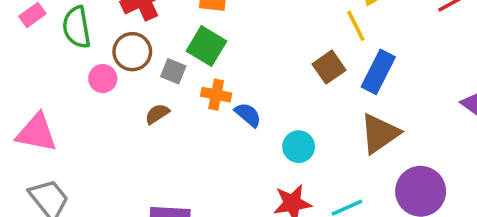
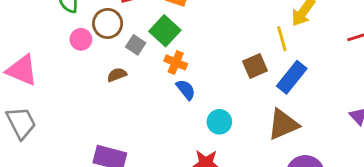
orange cross: (216, 95) -> (176, 62), moved

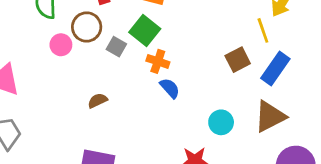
brown semicircle: (117, 75) -> (98, 101), moved
cyan circle: (219, 122) -> (221, 122), moved

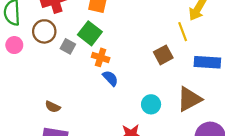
pink circle: (61, 45) -> (14, 45), moved
blue rectangle: (275, 68) -> (207, 62), moved, turned 60
brown semicircle: (98, 101) -> (53, 107), moved, turned -128

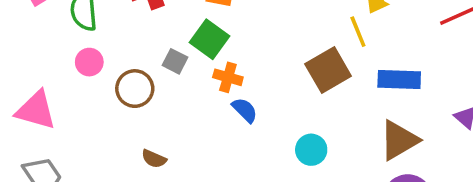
brown circle: (44, 31) -> (135, 89), moved
brown square: (163, 55) -> (328, 70), size x1.4
brown triangle: (189, 99) -> (399, 140), moved

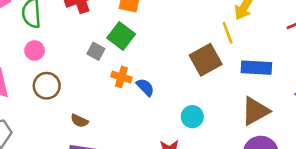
orange cross: (228, 77) -> (121, 77), moved
brown circle: (135, 89) -> (47, 86), moved

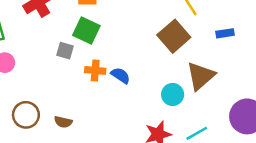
blue rectangle: (256, 68) -> (225, 33), size x0.6
brown circle: (47, 86) -> (26, 115), moved
brown triangle: (255, 111) -> (201, 76), moved

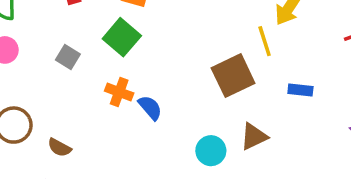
gray square: (65, 51) -> (68, 57), moved
brown triangle: (201, 76) -> (254, 137), size x0.7

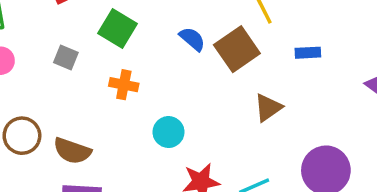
blue semicircle: (150, 108) -> (192, 39), moved
brown semicircle: (59, 147) -> (72, 151), size x1.5
cyan circle: (211, 151) -> (169, 132), moved

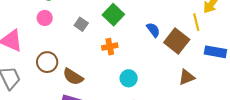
brown square: (237, 49) -> (177, 41), turned -30
blue rectangle: (308, 53) -> (215, 52), size x1.5
orange cross: (124, 85) -> (110, 47), turned -35

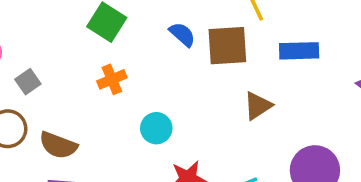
gray square: (81, 24) -> (28, 82), moved, turned 32
brown square: (177, 41) -> (227, 46), turned -30

